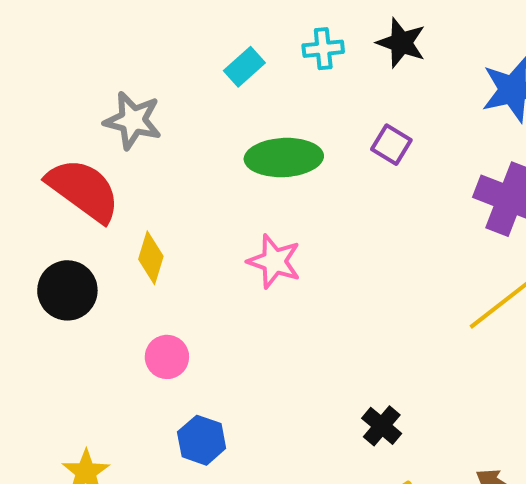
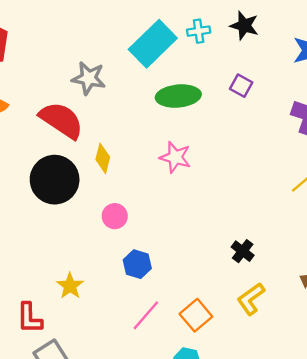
cyan rectangle: (244, 67) -> (153, 44), size x2.0
black circle: (67, 290) -> (55, 180), size x1.4

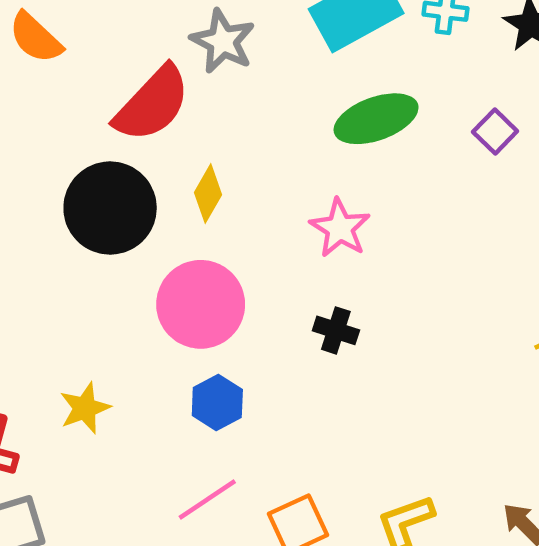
green ellipse: (178, 96) -> (376, 119), turned -30
red semicircle: (61, 120) -> (152, 104), turned 84
pink circle: (115, 216) -> (201, 304), size x1.8
black cross: (243, 251) -> (336, 330), moved, turned -35

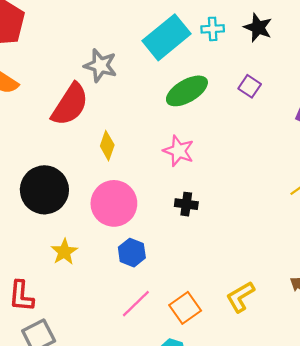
black circle: (110, 208) -> (44, 190), moved
yellow star: (85, 408) -> (64, 252), moved

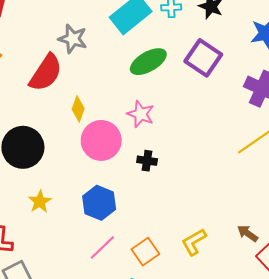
purple square: (250, 86) -> (203, 58), size x1.8
pink circle: (114, 203) -> (101, 140), moved
blue hexagon: (132, 253) -> (99, 203), size x1.4

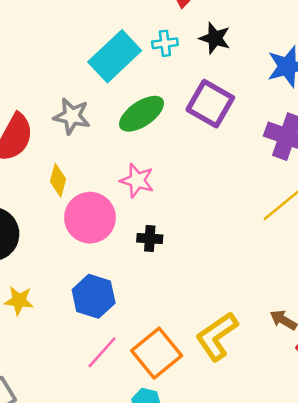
gray star: (73, 39) -> (72, 116), moved
yellow star: (40, 202) -> (19, 301), turned -30
yellow L-shape: (194, 242) -> (217, 336), size x1.4
orange square: (145, 252) -> (157, 353), size x1.4

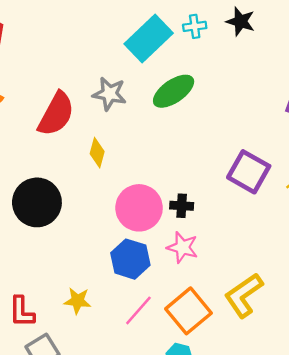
purple square: (210, 104) -> (249, 172), moved
pink star: (137, 180) -> (182, 247), moved
pink circle: (90, 218) -> (139, 208), moved
yellow star: (19, 301) -> (77, 301), moved

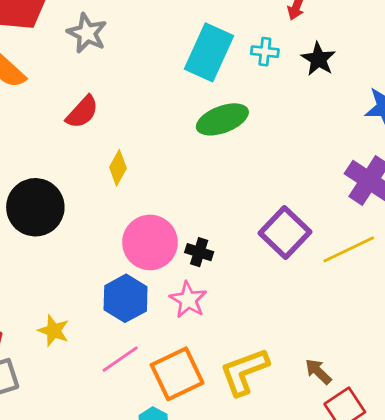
cyan rectangle: (149, 38) -> (209, 52), turned -36
gray star: (109, 94) -> (87, 33), moved
red semicircle: (56, 114) -> (82, 112), size x0.7

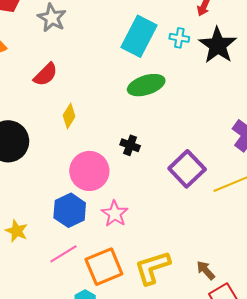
black star: (318, 59) -> (218, 45), size x1.5
black cross: (199, 252) -> (130, 145), moved

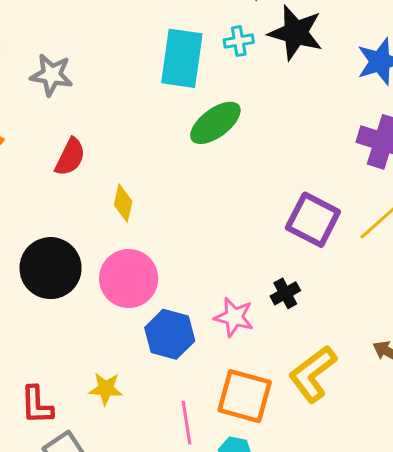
black cross: (130, 145) -> (285, 293), moved, turned -30
pink circle: (89, 171) -> (129, 279), moved
pink line: (63, 254) -> (186, 423), moved, turned -48
orange square: (104, 267) -> (245, 396), turned -33

